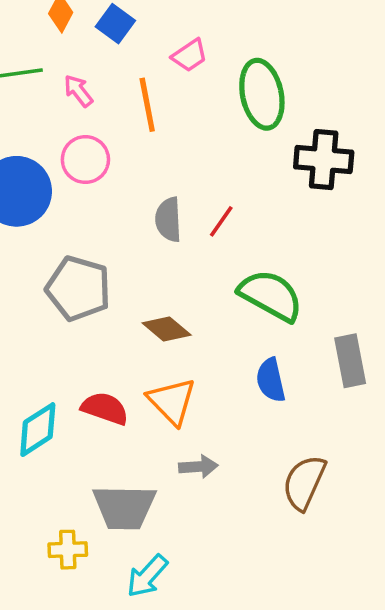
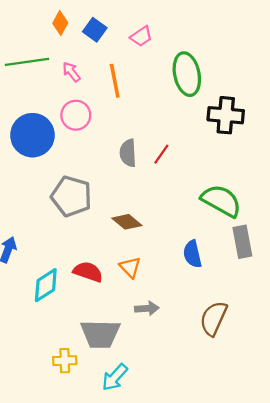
pink trapezoid: (190, 55) -> (141, 36), moved
green semicircle: (271, 295) -> (221, 201), moved
orange triangle: (172, 401) -> (130, 267), size x0.7

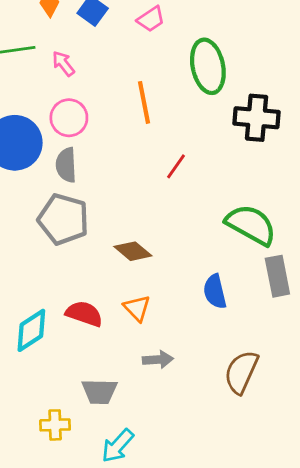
orange line: (115, 81) -> (144, 102), moved
gray semicircle: (128, 153) -> (66, 165), moved
gray trapezoid: (100, 334) -> (99, 392), size x0.7

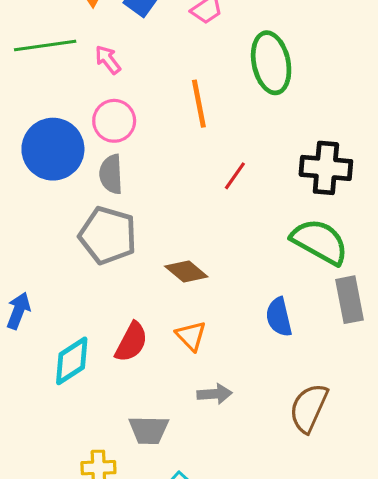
black cross: (257, 118) -> (326, 168), moved
red semicircle: (84, 314) -> (131, 342), turned 99

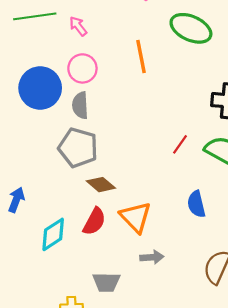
green ellipse: (271, 63) -> (191, 28), turned -54
red line: (235, 176) -> (180, 144), moved
brown diamond: (186, 271) -> (101, 185), moved
orange triangle: (191, 336) -> (136, 217), size x1.5

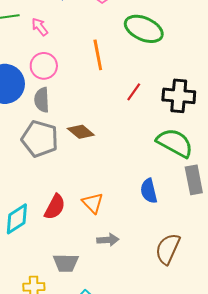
red line: (180, 144) -> (134, 92), moved
brown diamond: (101, 185) -> (81, 132), moved
orange triangle: (136, 217) -> (93, 203), size x0.7

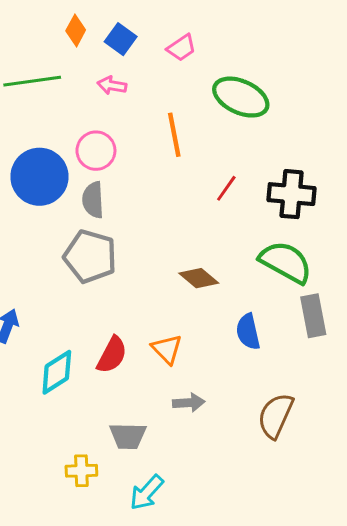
pink arrow: (40, 27) -> (112, 85), moved, turned -42
brown diamond: (81, 132) -> (199, 278), moved

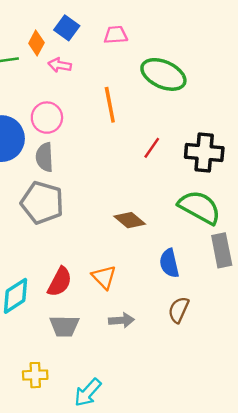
orange diamond: (76, 30) -> (36, 43), moved
pink trapezoid: (181, 48) -> (116, 35), turned -150
brown semicircle: (276, 416) -> (179, 310), moved, size x0.7
gray trapezoid: (128, 436) -> (64, 326), moved

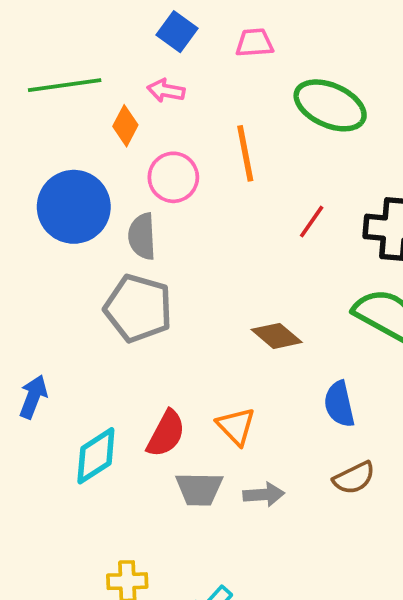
orange diamond: (36, 43) -> (125, 126), moved
pink circle: (47, 118) -> (173, 177), moved
brown semicircle: (179, 310) -> (354, 478), turned -140
gray trapezoid: (64, 326) -> (199, 489), moved

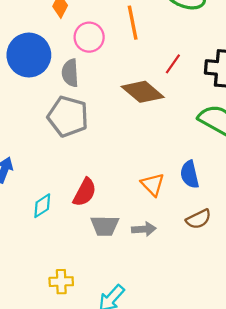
brown diamond: (277, 336) -> (143, 92), moved, size x1.4
orange triangle: (236, 426) -> (153, 184), moved
cyan diamond: (96, 456) -> (42, 206), size x0.7

